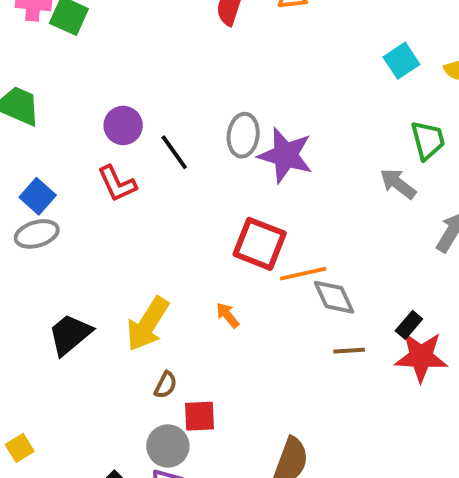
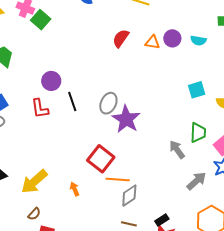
gray diamond: (334, 297) -> (129, 196), turned 65

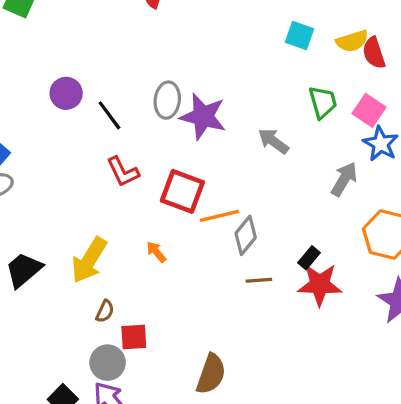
cyan square: (197, 90) -> (300, 35), turned -36
red L-shape: (40, 109) -> (123, 172), moved
gray arrow: (177, 149) -> (273, 141), moved

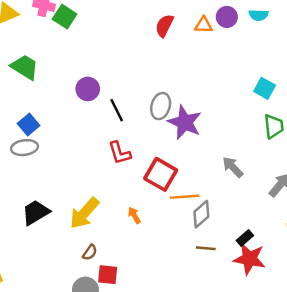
cyan square: (300, 35) -> (265, 88), moved
gray arrow: (273, 141) -> (233, 167), moved

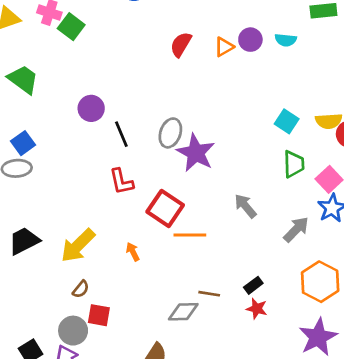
orange triangle: (203, 25) -> (224, 47), turned -36
gray diamond: (201, 214) -> (183, 312), moved, turned 36
red star: (249, 259) -> (257, 309), size x0.6

